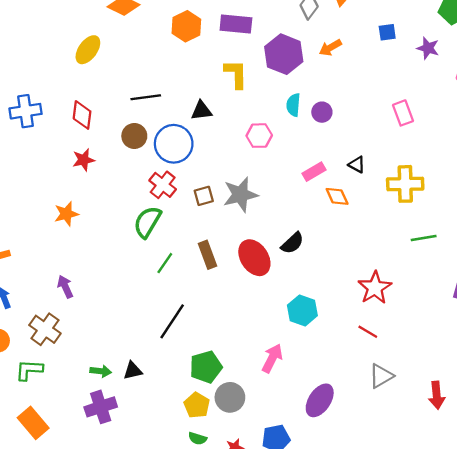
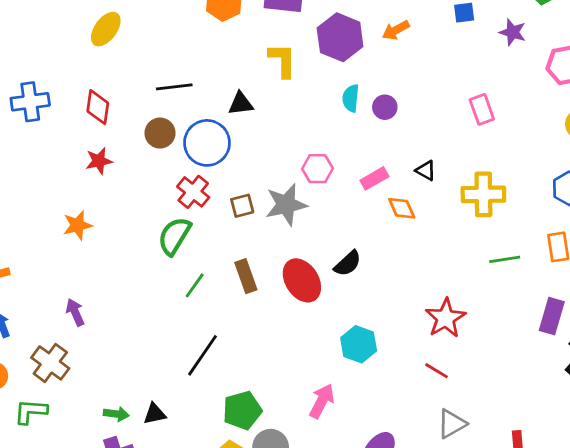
pink hexagon: (259, 136) -> (317, 169), moved

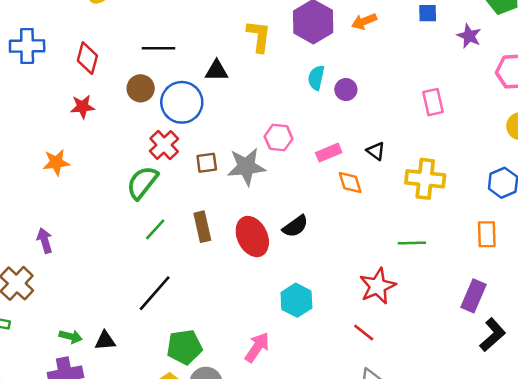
green line: (505, 259) -> (412, 243), moved

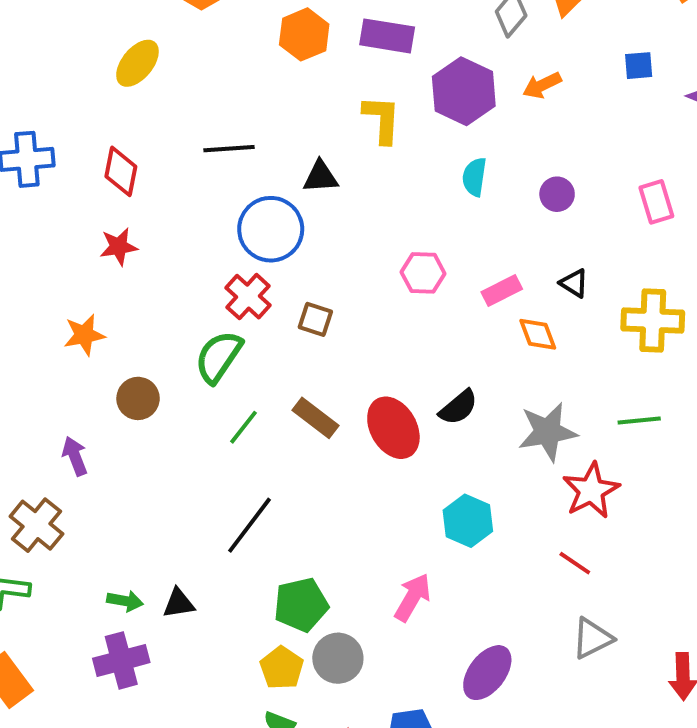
brown circle: (141, 88) -> (138, 398), moved
purple circle: (346, 90) -> (557, 194), moved
brown square: (207, 163) -> (315, 319), turned 30
gray star: (246, 167) -> (548, 432), moved
brown rectangle: (202, 227) -> (315, 418), turned -36

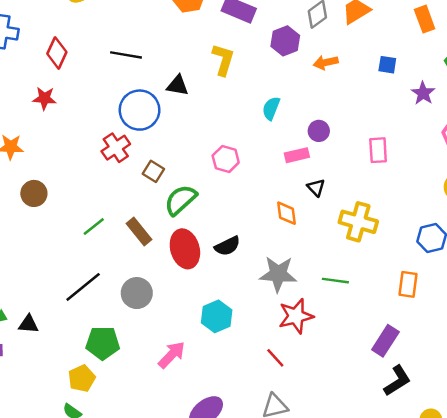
purple hexagon: (464, 91) -> (285, 41), moved, size x0.7
pink rectangle: (502, 291) -> (297, 155), moved
green semicircle: (219, 357) -> (180, 200), moved
gray circle: (338, 658) -> (137, 293), moved

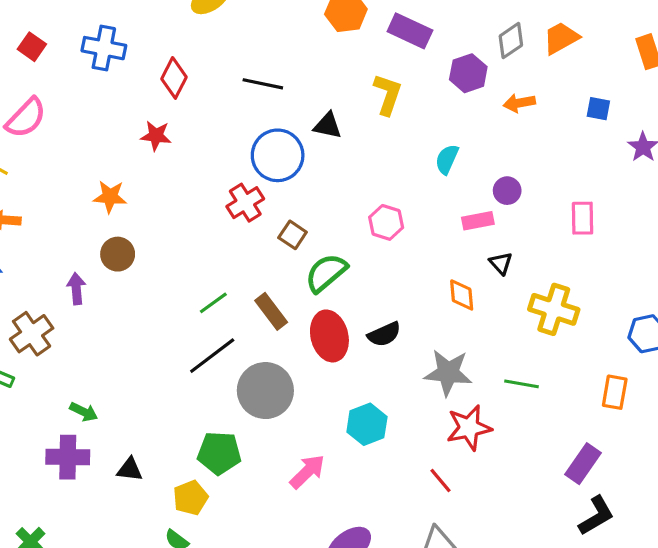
brown circle: (34, 193) -> (118, 254), moved
black line: (83, 287) -> (212, 356), moved
gray circle: (137, 293) -> (265, 391), size x1.4
black triangle: (28, 324) -> (130, 469), moved

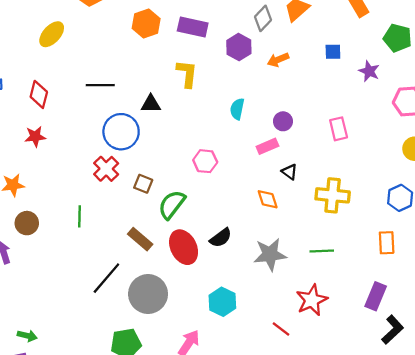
green line: (213, 303) -> (79, 216), moved, turned -40
red star: (469, 428) -> (312, 300), moved

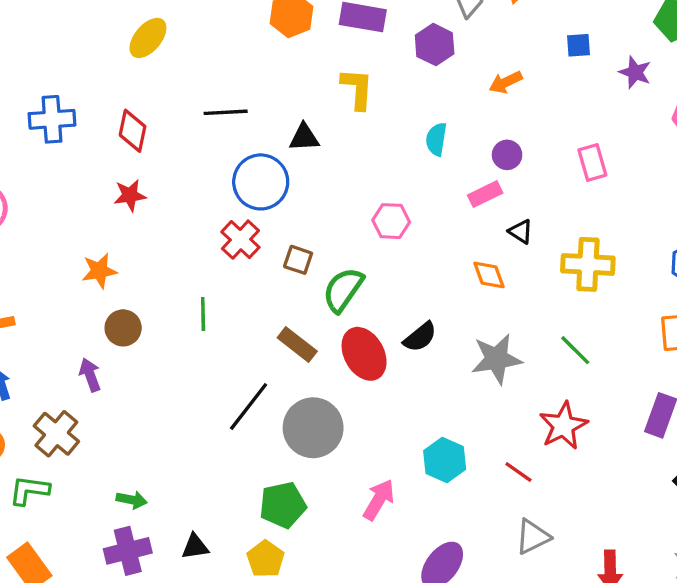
orange arrow: (278, 60) -> (506, 82), moved
green line: (322, 251) -> (575, 350), turned 50
cyan hexagon: (222, 302) -> (445, 460), moved

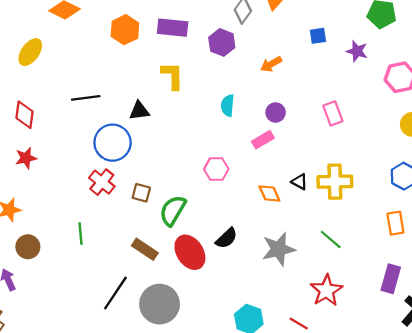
pink hexagon: (391, 221) -> (216, 169), moved
black triangle: (521, 232) -> (299, 182), moved

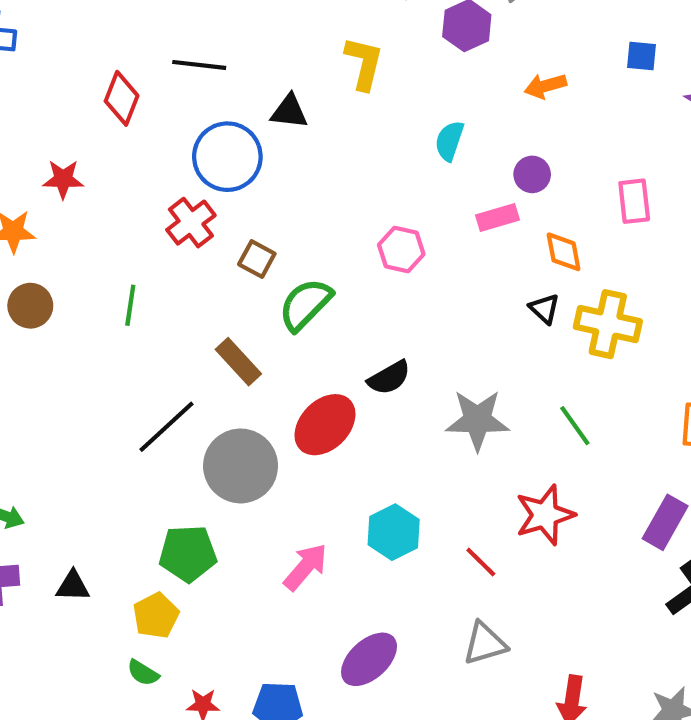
red diamond: (25, 115) -> (122, 98), moved
red star: (26, 158) -> (63, 179), moved
orange diamond: (269, 193) -> (564, 252), moved
red ellipse: (190, 252) -> (325, 425), moved, turned 64

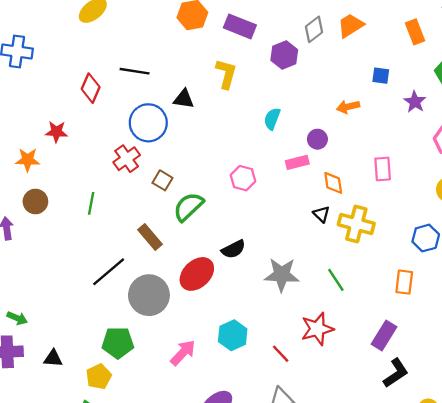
orange arrow: (545, 86) -> (348, 107), moved
pink rectangle: (634, 201) -> (383, 169), moved

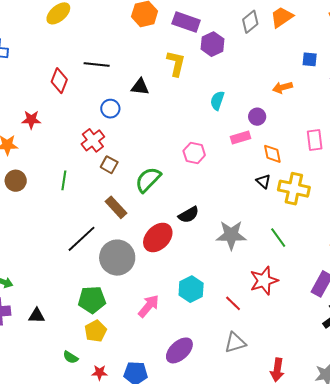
purple hexagon: (284, 55) -> (212, 44), moved
blue circle: (148, 123) -> (110, 109), size x0.6
brown square: (162, 180) -> (109, 165), moved
yellow pentagon: (99, 377) -> (96, 331), moved

